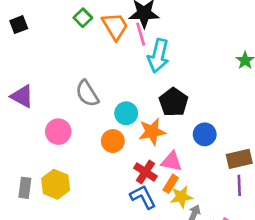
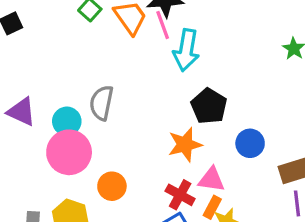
gray semicircle: (87, 94) -> (102, 103), turned 48
cyan circle: (126, 113) -> (67, 121), moved
pink circle: (58, 132) -> (69, 152), size x1.4
orange circle: (113, 141) -> (112, 186), moved

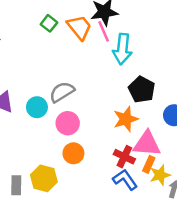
gray semicircle: (102, 103) -> (62, 92), turned 50
pink circle: (69, 152) -> (68, 123), moved, size x0.7
pink triangle: (211, 180) -> (147, 144), size x1.4

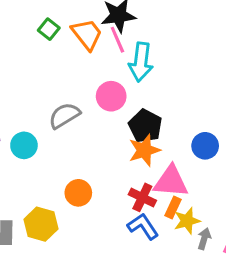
black pentagon: (142, 90) -> (145, 126), moved
cyan circle: (37, 107) -> (24, 145), moved
pink circle: (68, 123) -> (111, 96), moved

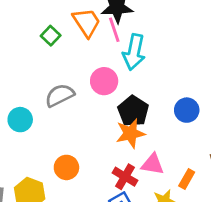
green square: (49, 29) -> (51, 36), moved
blue circle: (205, 146) -> (187, 110), moved
pink triangle: (171, 182) -> (152, 164), size x0.7
orange rectangle: (173, 207) -> (187, 179), moved

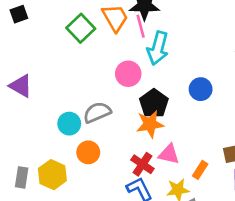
green square: (51, 36) -> (81, 28), size x1.5
gray semicircle: (60, 95) -> (97, 112), moved
blue circle: (187, 110) -> (201, 89), moved
cyan circle: (20, 120) -> (69, 124), moved

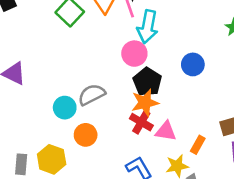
pink circle: (128, 74) -> (134, 54), moved
red cross: (142, 164) -> (141, 122), moved

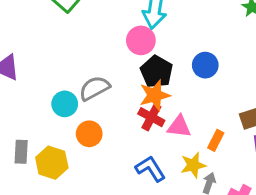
blue circle: (193, 64) -> (205, 65), moved
gray rectangle: (21, 164) -> (21, 152), moved

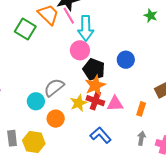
yellow star: (193, 165) -> (79, 103), moved

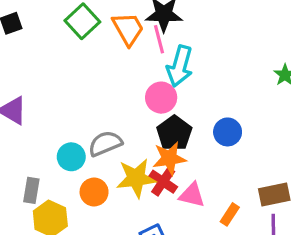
green square: (25, 29) -> (82, 21), moved
yellow star: (79, 103) -> (136, 178), size x1.4
gray rectangle: (12, 138) -> (31, 190), moved

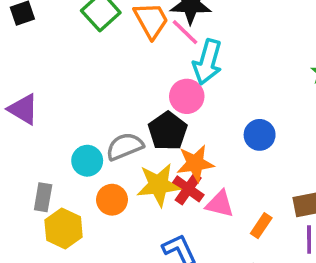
pink line: (159, 39) -> (185, 32), turned -32
black pentagon: (174, 133) -> (168, 131), moved

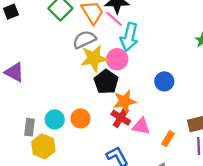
gray semicircle: (125, 146) -> (84, 40), moved
cyan circle: (87, 161) -> (55, 119), moved
yellow star: (158, 185) -> (94, 58), moved
orange circle: (112, 200) -> (81, 118), moved

